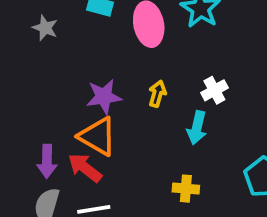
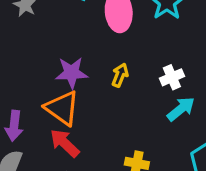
cyan arrow: (197, 128) -> (181, 109), moved, turned -148
red arrow: (85, 168) -> (65, 143), moved

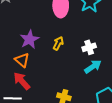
purple star: (71, 73) -> (29, 39), turned -30
orange triangle: (62, 108) -> (22, 60), size x0.7

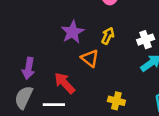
orange triangle: (22, 60) -> (90, 58), moved

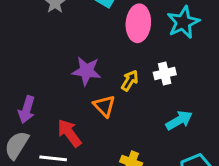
purple star: (73, 32) -> (86, 71), turned 30
white cross: (146, 40) -> (165, 73), moved

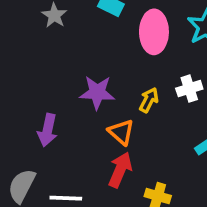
purple arrow: (27, 110) -> (48, 130), moved
red arrow: (69, 133) -> (120, 170), moved, turned 64

